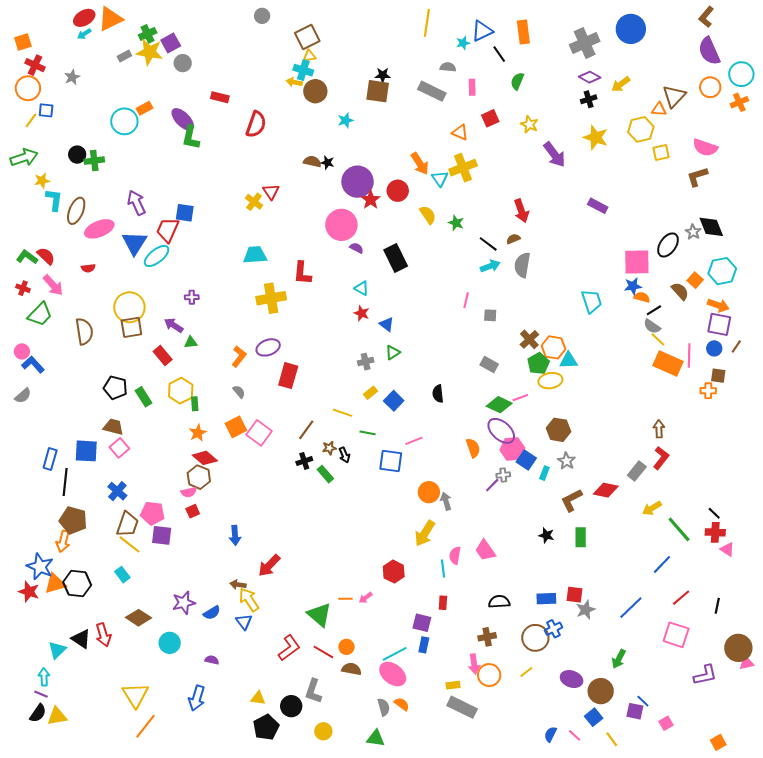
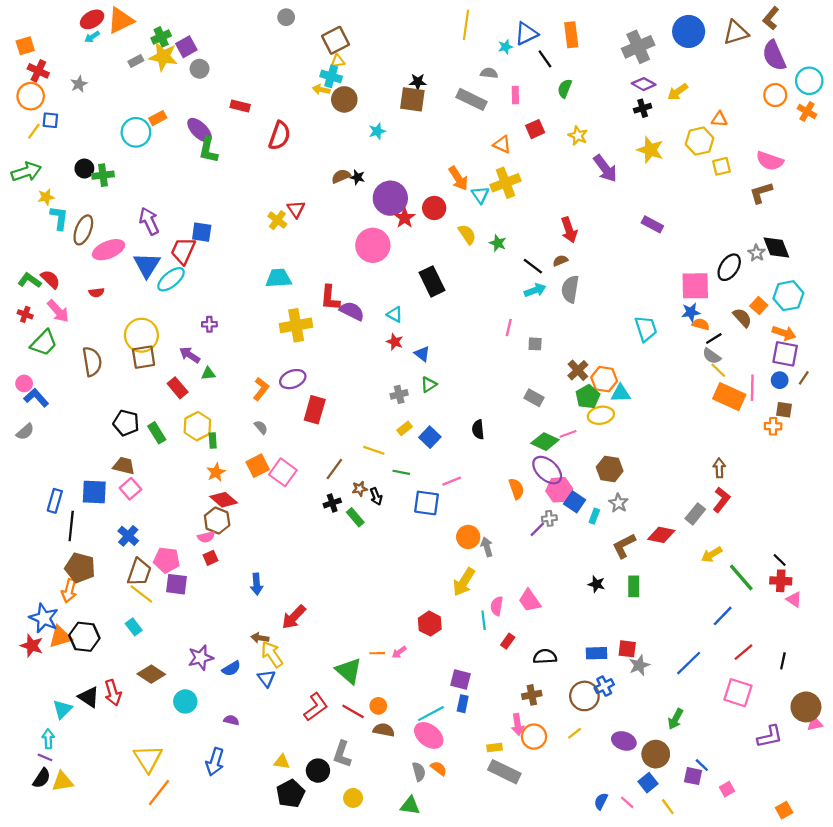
brown triangle: (674, 96) -> (736, 33), moved, turned 30
orange cross: (739, 102) -> (807, 111), turned -36
brown semicircle: (312, 162) -> (341, 176), turned -36
purple semicircle: (357, 248) -> (352, 311), moved, size x1.6
red rectangle: (443, 603) -> (508, 641), moved, turned 32

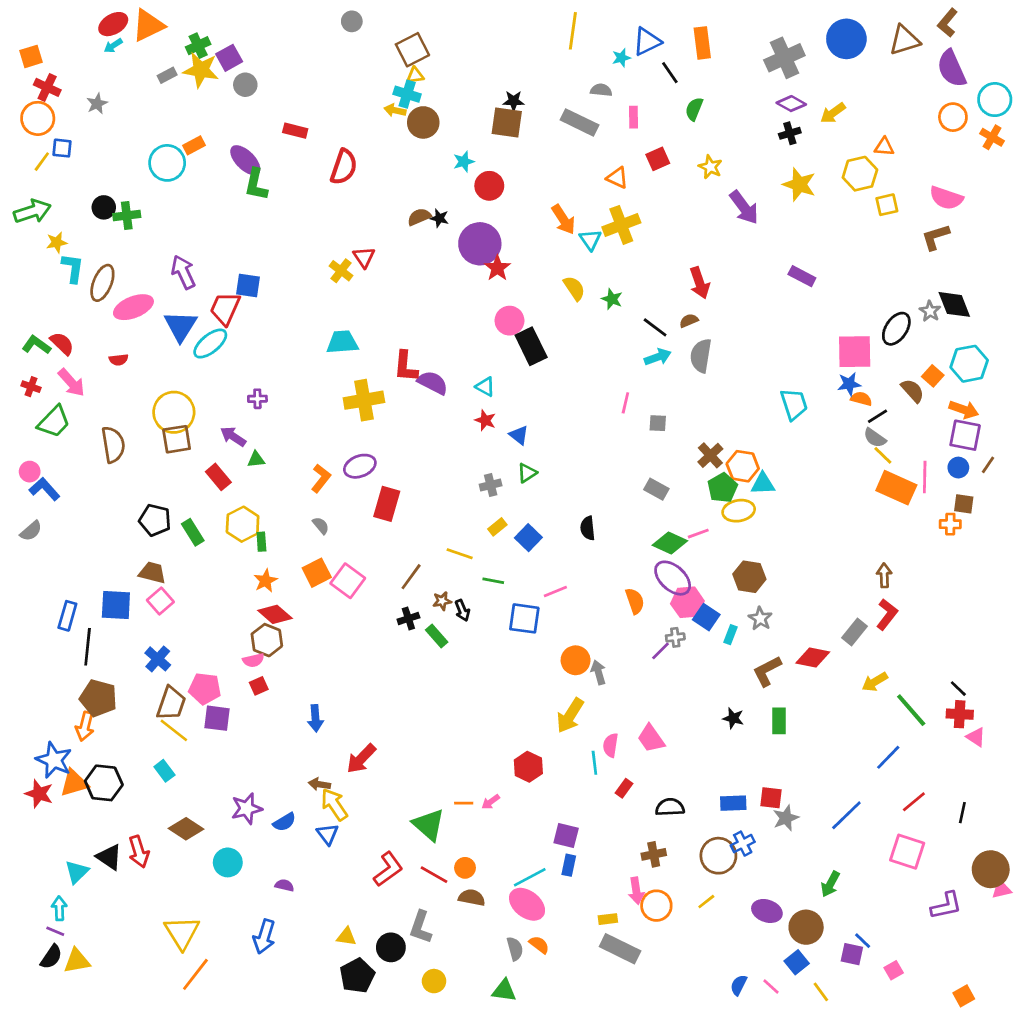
red circle: (434, 208) -> (489, 186), moved
pink circle: (373, 245) -> (509, 321), moved, size x0.7

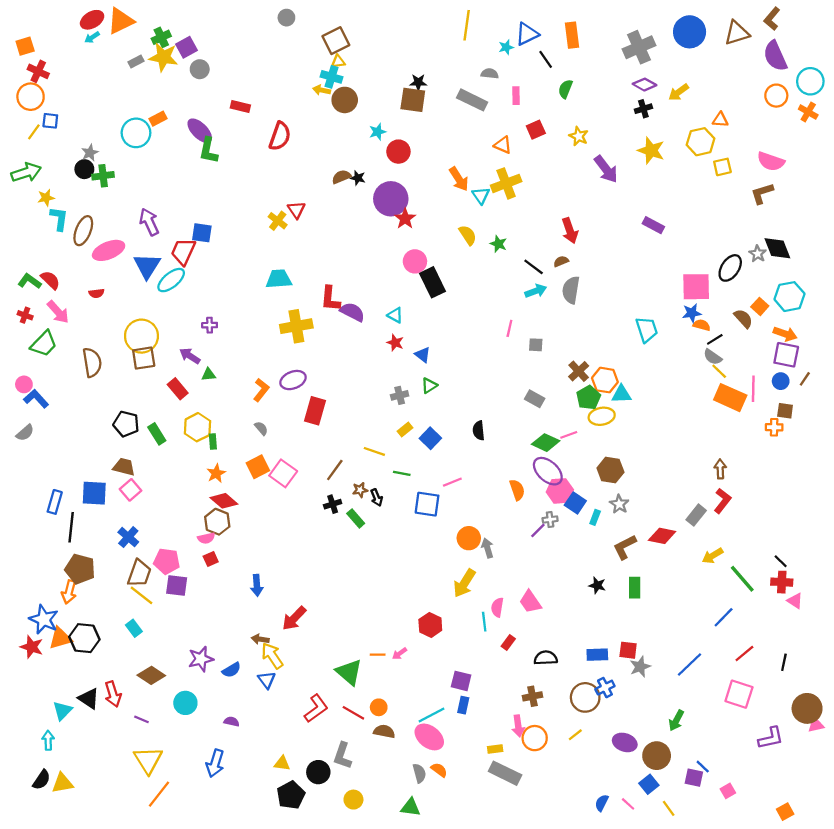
gray star: (97, 104) -> (90, 153), moved
purple line: (55, 931) -> (141, 719), moved

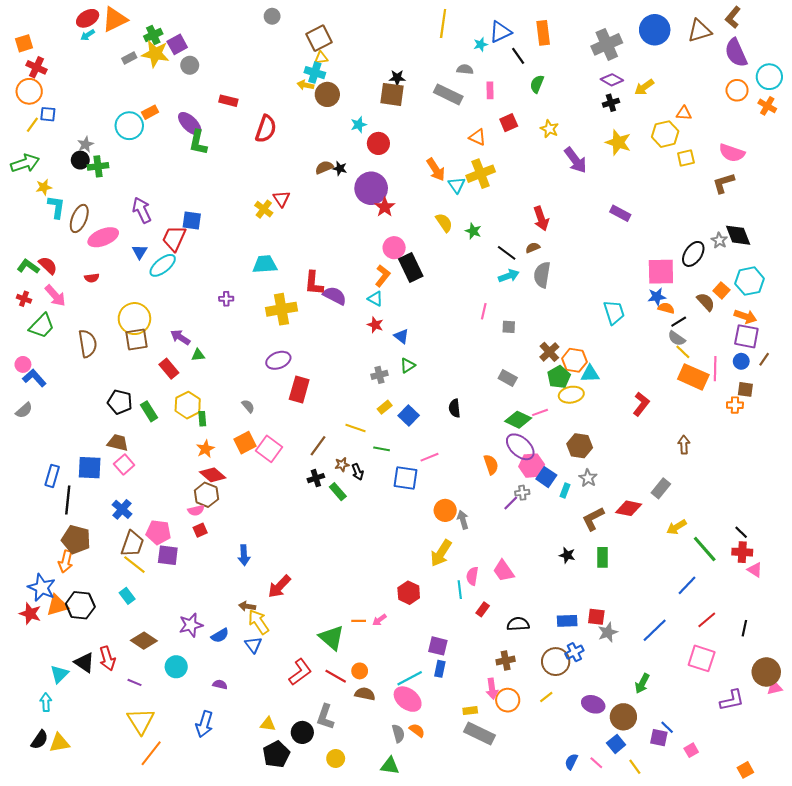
blue triangle: (147, 266) -> (140, 252), size x0.6
purple cross: (210, 325) -> (226, 299), moved
orange L-shape: (261, 390) -> (383, 276), moved
red L-shape: (722, 501) -> (641, 404), moved

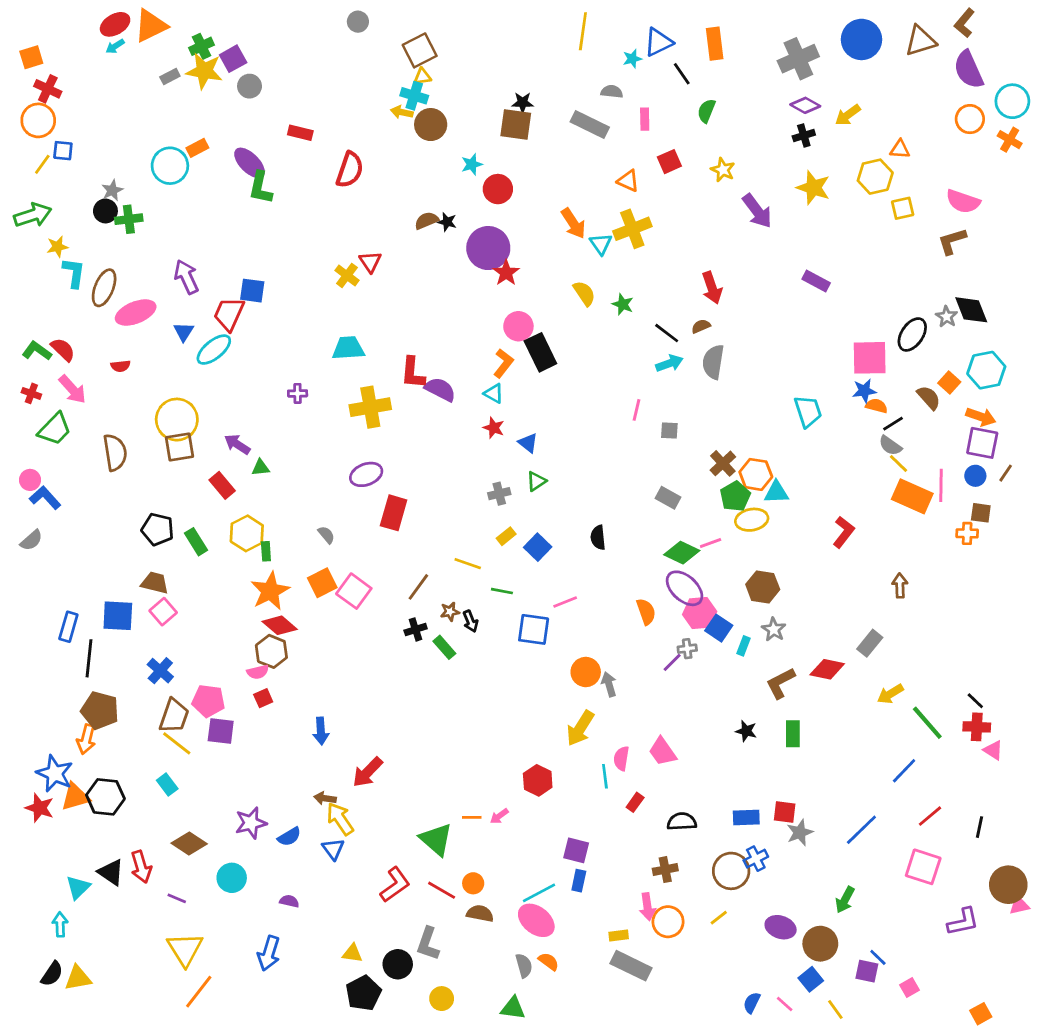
orange star: (205, 449) -> (270, 591), size x1.6

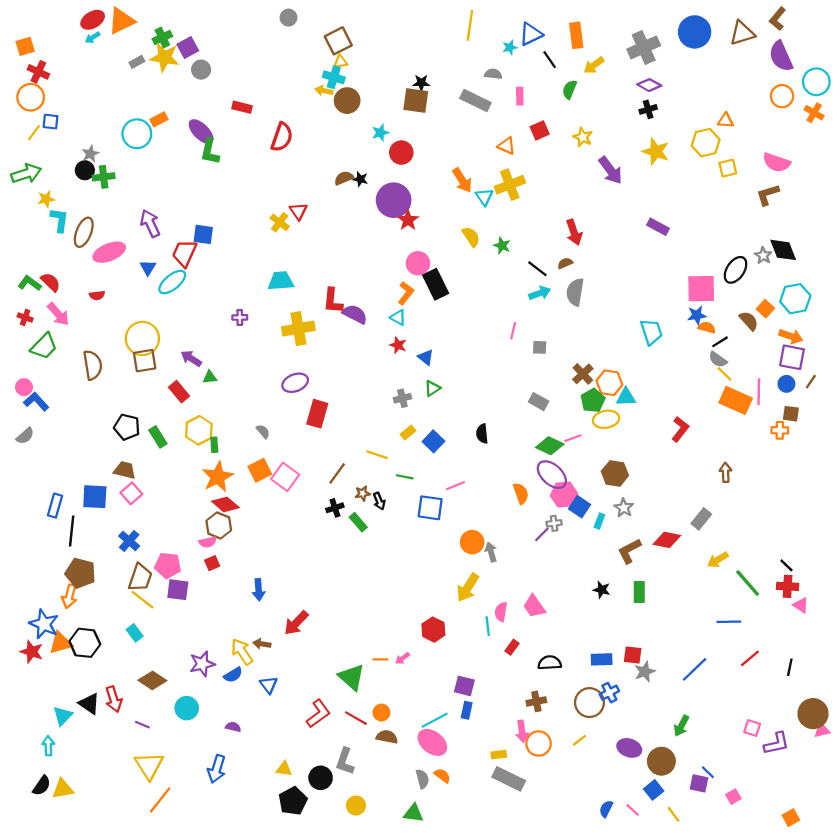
yellow arrow: (848, 115) -> (594, 65), moved
blue line: (904, 771) -> (729, 622), turned 45
yellow arrow: (340, 819) -> (242, 652), moved
pink square: (923, 867) -> (752, 728), moved, size x0.6

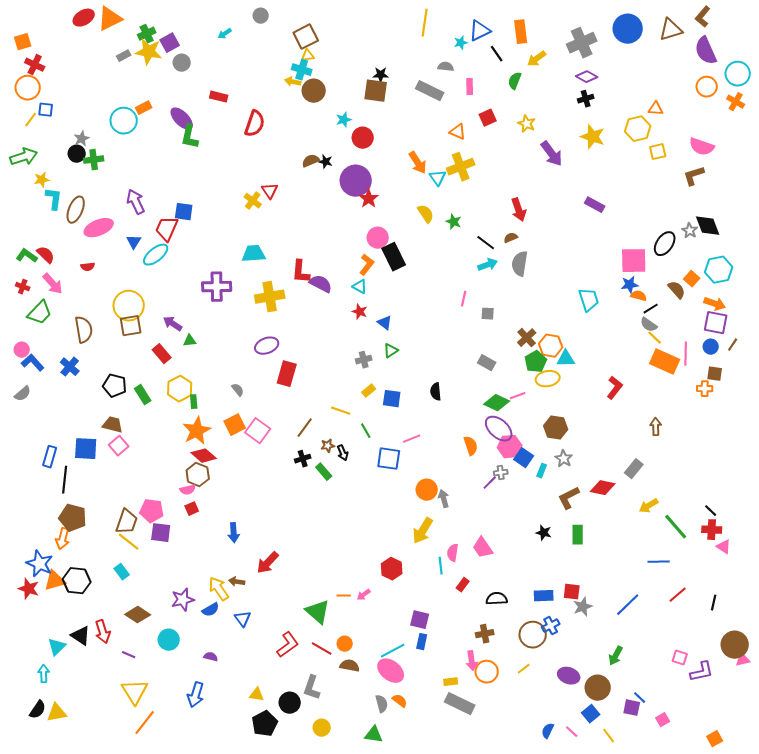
cyan arrow: (93, 37) -> (225, 34), moved
purple cross: (240, 317) -> (217, 287), size x2.0
blue square: (433, 441) -> (392, 399), turned -36
green line: (405, 477) -> (366, 431), turned 49
blue cross: (129, 541) -> (70, 367), moved

